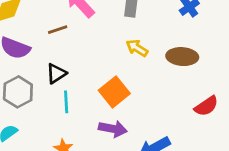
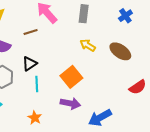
brown ellipse: (182, 57) -> (120, 51), turned 30

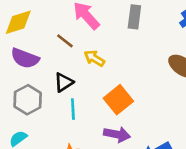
brown line: (31, 32) -> (65, 41), turned 56
yellow arrow: (88, 45) -> (94, 58), moved

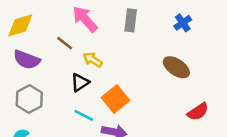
black triangle: (64, 82) -> (80, 82), moved
cyan line: (73, 109) -> (84, 115), moved, turned -60

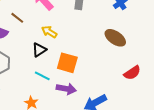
brown line: (65, 43) -> (17, 18), moved
orange square: (115, 99) -> (67, 63), turned -35

